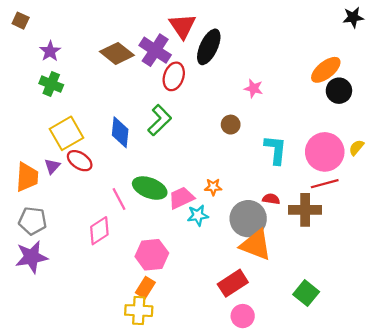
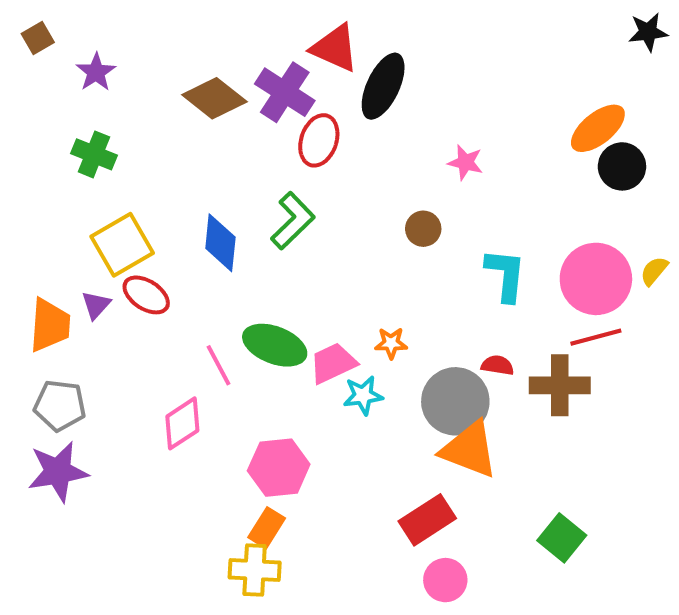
brown square: (21, 21) -> (38, 38), turned 35
red triangle: (182, 26) -> (335, 48), turned -32
purple star: (50, 51) -> (96, 72), moved

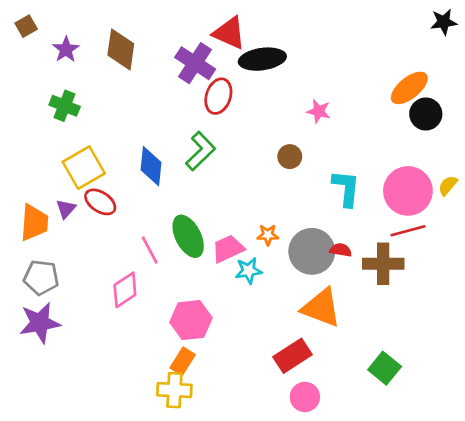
black ellipse: (383, 86) -> (262, 59), turned 57
brown diamond: (214, 98) -> (121, 49), moved, turned 60
green ellipse: (275, 345) -> (188, 236), turned 42
gray circle: (455, 401) -> (312, 251), moved

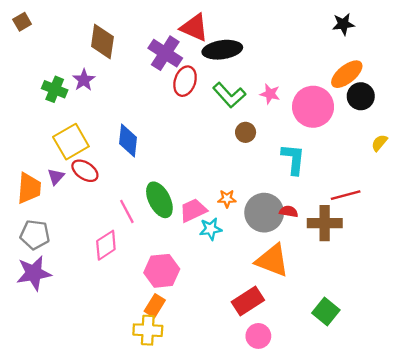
black star: (444, 22) -> (343, 24), moved
purple star: (66, 49) -> (84, 80), moved
green L-shape: (201, 151) -> (229, 95), moved, turned 92
yellow semicircle: (448, 185) -> (379, 143), moved
pink circle: (408, 191) -> (313, 107), moved

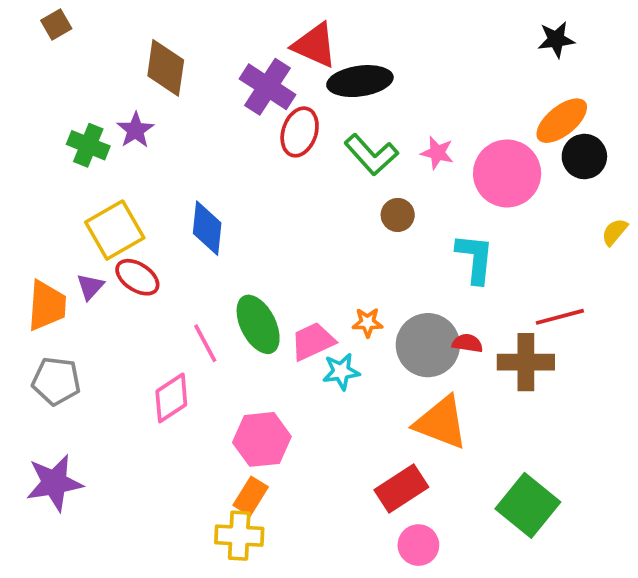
brown square: (22, 22) -> (56, 24), moved
purple star: (34, 273) -> (54, 483), moved
green square: (326, 312) -> (528, 505), size x1.4

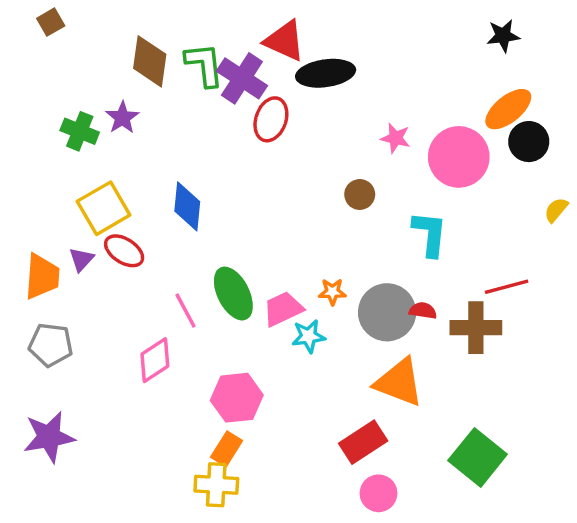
green L-shape: (371, 155) -> (204, 65), moved, turned -144

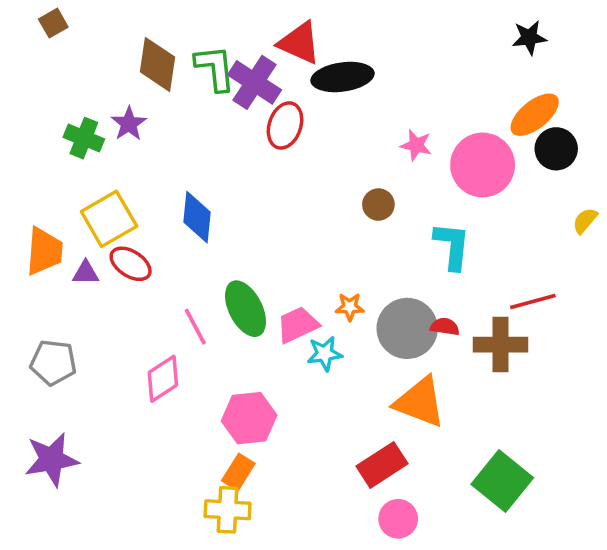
purple triangle: (81, 259) -> (86, 273), turned 48
orange trapezoid: (42, 276) -> (44, 251), moved

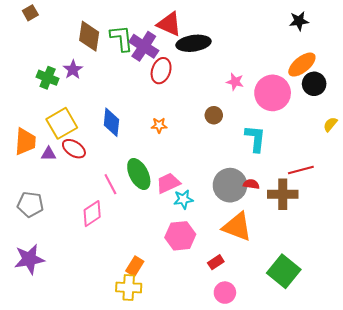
orange star: (350, 307) -> (159, 125), moved
pink hexagon: (249, 418) -> (180, 236), moved
red rectangle: (382, 465) -> (216, 262), size x0.6

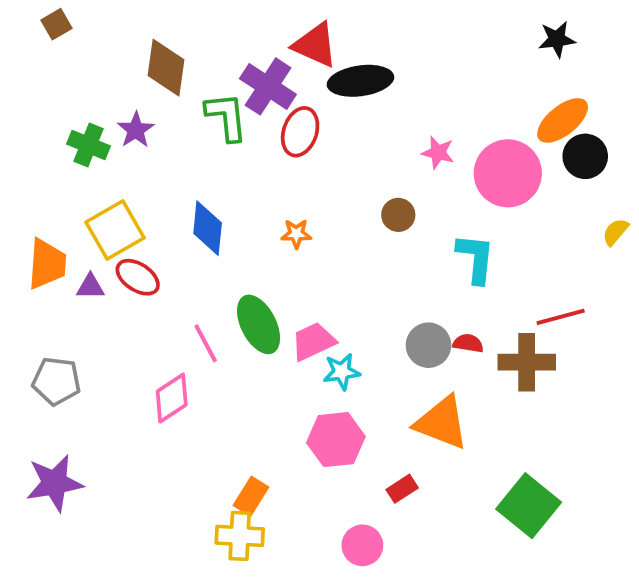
green L-shape: (122, 38) -> (226, 117), moved
gray circle: (230, 185) -> (428, 345), size x0.7
pink circle: (225, 293) -> (362, 545), moved

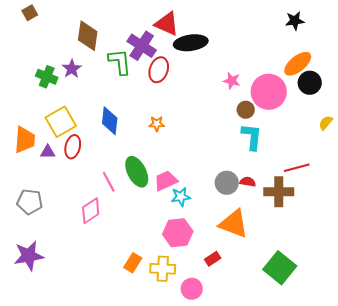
brown circle: (398, 215) -> (246, 110), moved
red ellipse: (138, 277) -> (73, 147), turned 70
yellow cross: (240, 536) -> (163, 269), moved

